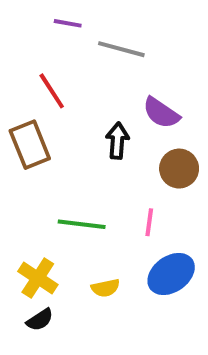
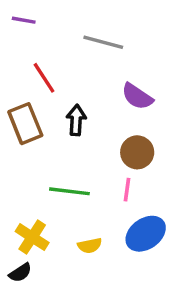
purple line: (68, 23) -> (24, 20), moved
black arrow: (117, 141) -> (76, 120), moved
brown circle: (179, 169) -> (137, 152), moved
black semicircle: (40, 320) -> (20, 273), moved

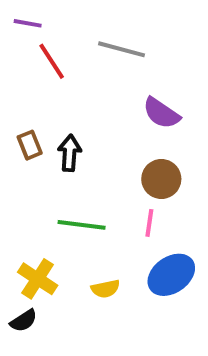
red line: (44, 78) -> (52, 61), moved
black arrow: (76, 120) -> (70, 153), moved
brown rectangle: (25, 124) -> (30, 145), size x0.6

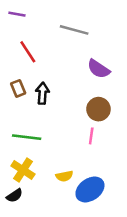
red line: (52, 61) -> (28, 52), moved
green line: (82, 225) -> (27, 137), moved
blue ellipse: (171, 275) -> (90, 189), moved

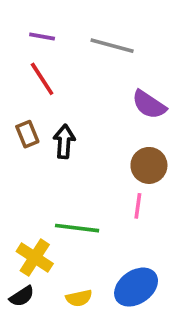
purple line: (17, 14) -> (42, 36), moved
green line: (27, 137) -> (77, 228), moved
yellow semicircle: (64, 176) -> (79, 298), moved

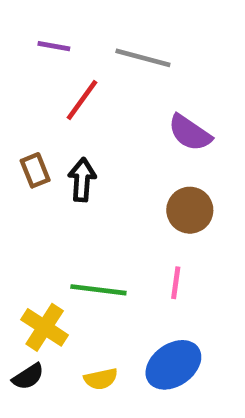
red line: (42, 79) -> (82, 100), moved, turned 69
pink line: (138, 206) -> (176, 283), moved

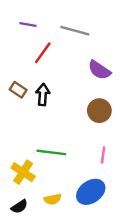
brown rectangle: (35, 170) -> (18, 90), turned -35
pink line: (176, 283) -> (103, 155), moved
black semicircle: (28, 377) -> (19, 207), moved

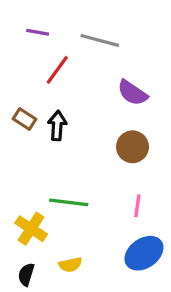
blue ellipse: (91, 192) -> (144, 253), moved
black semicircle: (19, 207) -> (26, 274), turned 140

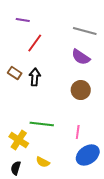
gray line: (100, 40) -> (85, 31), moved
pink line: (137, 206) -> (78, 132), moved
yellow semicircle: (70, 265) -> (43, 162), turned 40

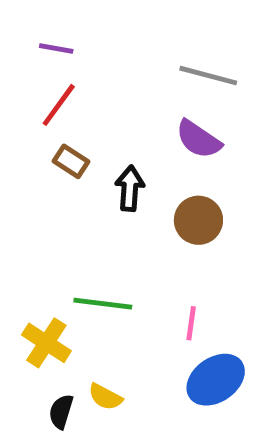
red line: (35, 43) -> (59, 105), moved
brown rectangle: (15, 73) -> (71, 161), moved
black arrow: (35, 77) -> (130, 188), moved
black semicircle: (16, 168) -> (61, 412), moved

